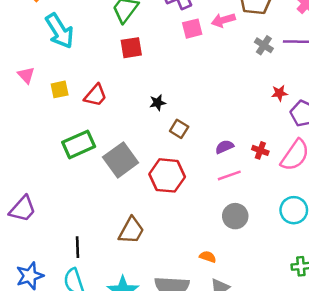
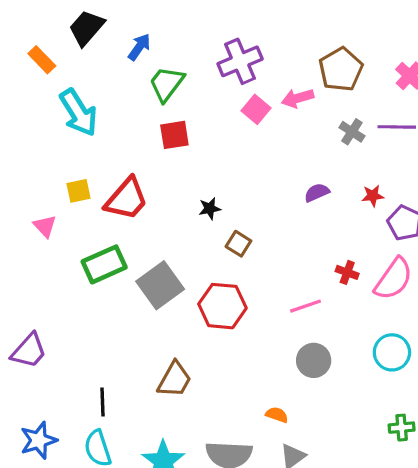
pink square: (192, 29) -> (256, 109), turned -36
pink triangle: (26, 75) -> (45, 226), moved
red trapezoid: (95, 95) -> (127, 199), size x1.4
purple semicircle: (224, 147) -> (317, 193), moved

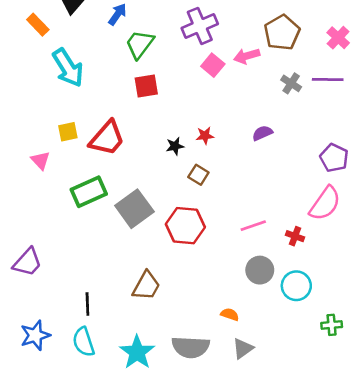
red star: (373, 196) -> (205, 136), moved
red cross: (347, 272) -> (295, 236), moved
cyan circle: (392, 352) -> (296, 286), moved

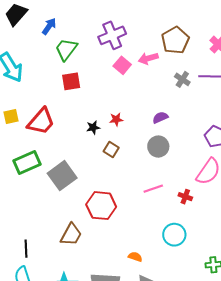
red hexagon: (185, 226) -> (101, 206), moved
gray circle: (260, 270) -> (158, 147), moved
cyan circle: (296, 286) -> (174, 235), moved

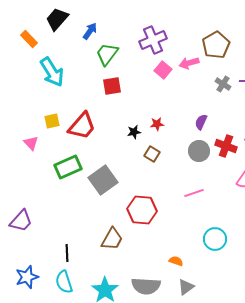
purple semicircle: (160, 117) -> (201, 122), turned -42
red cross: (185, 197) -> (226, 146), moved, size x1.5

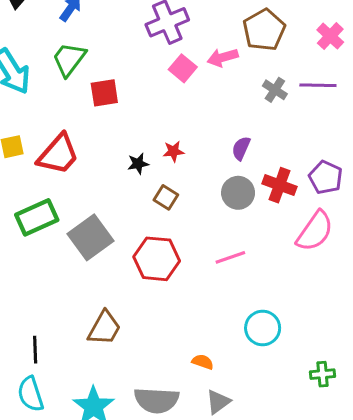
green trapezoid: (107, 54) -> (69, 59), moved
red hexagon: (142, 210) -> (157, 259), moved

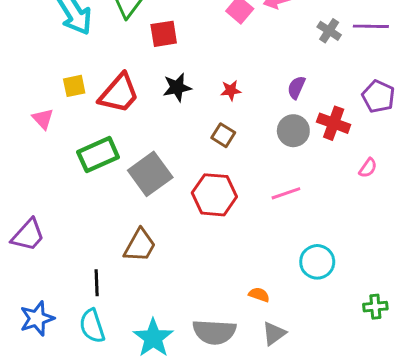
black star: (138, 164) -> (177, 87), moved, size x1.4
purple pentagon: (326, 177) -> (378, 96), moved
pink semicircle: (315, 231) -> (368, 168), size x0.5
brown trapezoid: (104, 328) -> (140, 245), moved

